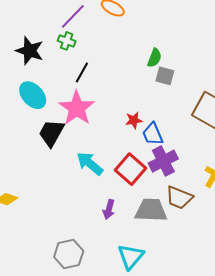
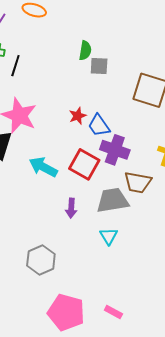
black line: (82, 72) -> (15, 66), moved
purple cross: (163, 161) -> (115, 150), turned -32
cyan triangle: (131, 257) -> (109, 236), moved, size x0.7

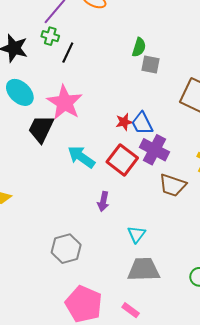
red star: (78, 116) -> (124, 122), moved
gray trapezoid: (113, 200) -> (144, 269), moved

